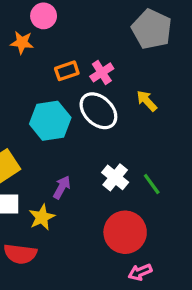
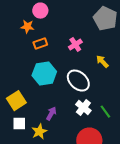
orange rectangle: (67, 71) -> (40, 44), moved
white ellipse: (98, 111) -> (78, 81), moved

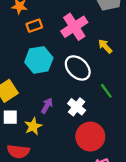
pink cross: (75, 45) -> (74, 27), size x1.6
white cross: (83, 108) -> (77, 107), moved
green line: (105, 112) -> (106, 91), moved

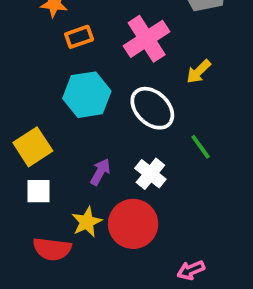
yellow arrow: (105, 46) -> (199, 72), turned -91
yellow star: (33, 126) -> (87, 222), moved
red circle: (90, 137) -> (133, 224), moved

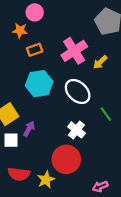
yellow arrow: (199, 72) -> (100, 62), moved
purple arrow: (100, 172) -> (29, 129), moved
yellow star: (87, 222) -> (46, 180), moved

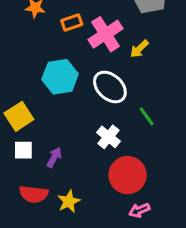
orange rectangle: (35, 50) -> (72, 22), moved
purple arrow: (29, 129) -> (54, 157), moved
red circle: (66, 159) -> (128, 175), moved

